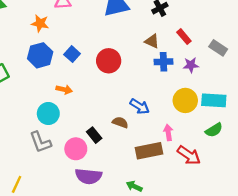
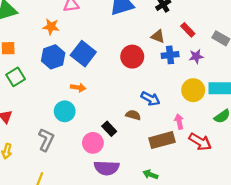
blue square: (72, 54) -> (83, 54), size x1.6
red circle: (109, 61) -> (132, 57), moved
gray L-shape: (40, 142) -> (46, 140), moved, turned -130

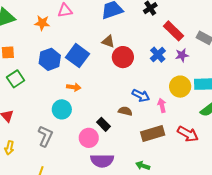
orange star: (51, 27) -> (42, 23), moved
red rectangle: (188, 30) -> (174, 31), size x1.5
brown triangle: (158, 36) -> (108, 41), moved
blue cross: (170, 55) -> (158, 55), turned -35
pink arrow: (179, 122) -> (162, 105), moved

